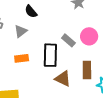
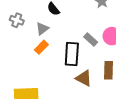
orange rectangle: (22, 58) -> (41, 47), moved, turned -40

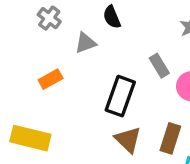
gray rectangle: (91, 40) -> (159, 66), moved
orange rectangle: (41, 47) -> (51, 79), moved

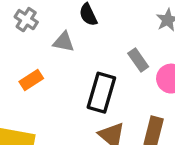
gray triangle: (85, 43) -> (64, 42), turned 35

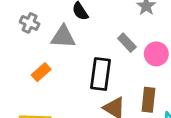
gray triangle: (64, 42) -> (63, 37), size x1.4

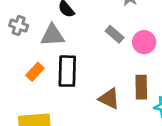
black rectangle: (101, 74) -> (67, 71), moved

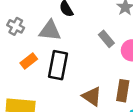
gray cross: (19, 26) -> (16, 26), moved

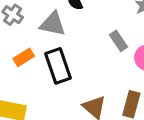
black rectangle: (58, 65) -> (58, 66), turned -36

